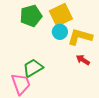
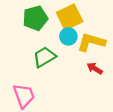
green trapezoid: (33, 68) -> (44, 57), moved

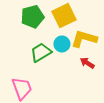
cyan circle: (68, 36) -> (62, 44), moved

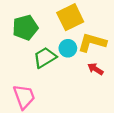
green pentagon: (32, 17) -> (25, 28), moved

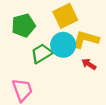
cyan circle: (68, 48) -> (63, 45), size x1.5

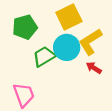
yellow L-shape: (86, 39) -> (90, 42), turned -48

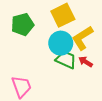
green trapezoid: (44, 56) -> (66, 60), moved, turned 55

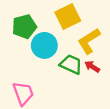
cyan circle: (61, 43) -> (44, 45), moved

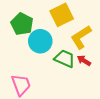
green pentagon: (24, 27) -> (22, 24), turned -30

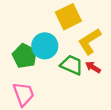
green pentagon: (22, 24) -> (25, 56), moved

